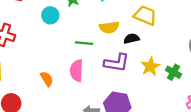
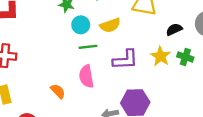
cyan circle: (50, 15) -> (81, 25), moved
black semicircle: (132, 39) -> (174, 29), moved

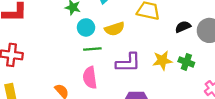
black semicircle: (174, 29) -> (183, 27), moved
yellow star: (161, 56) -> (162, 60), turned 30

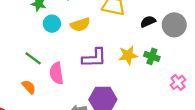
green line: (92, 49) -> (33, 58), moved, turned 42

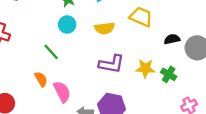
cyan circle: (52, 24) -> (67, 24), moved
pink semicircle: (56, 73) -> (62, 92), moved, turned 150

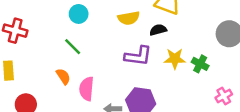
cyan circle: (67, 24) -> (79, 14), moved
black semicircle: (172, 39) -> (158, 30), moved
pink semicircle: (62, 92) -> (87, 89), turned -145

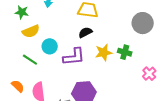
cyan circle: (79, 14) -> (50, 46), moved
yellow semicircle: (129, 18) -> (31, 31), moved
green line: (73, 47) -> (30, 60), moved

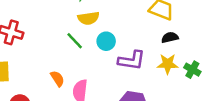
black semicircle: (85, 32) -> (170, 37), moved
green line: (30, 60) -> (75, 41), moved

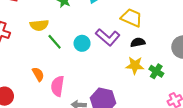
yellow semicircle: (88, 18) -> (39, 25), moved
purple L-shape: (132, 60) -> (108, 37), moved, turned 30

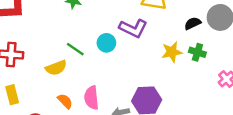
yellow semicircle: (39, 25) -> (56, 68), moved
black semicircle: (138, 42) -> (193, 23), moved
orange semicircle: (38, 74) -> (65, 101), moved

